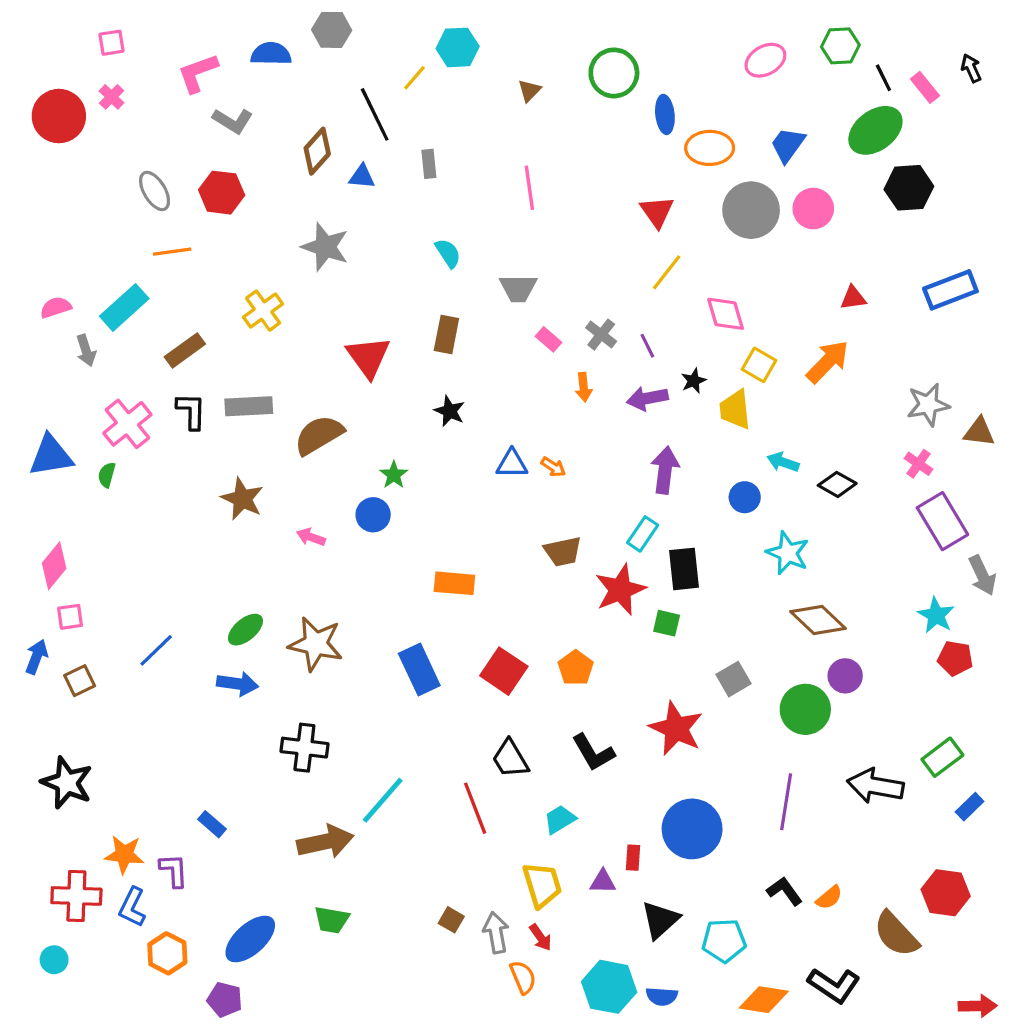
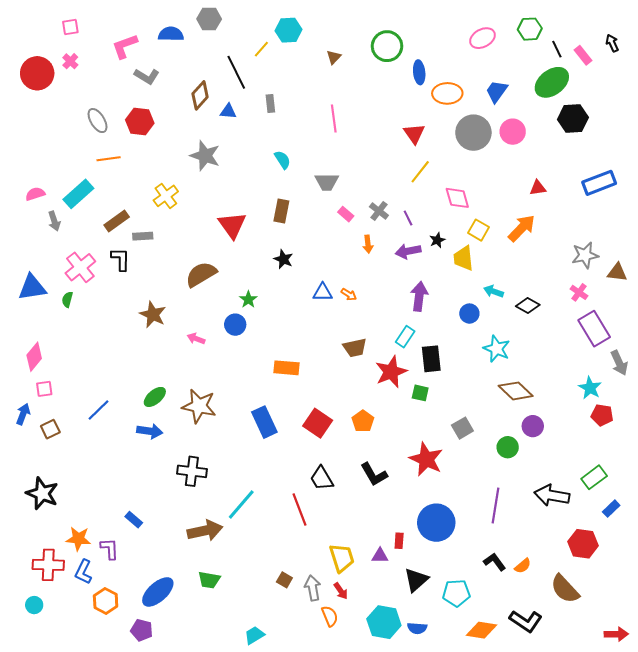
gray rectangle: (249, 406) -> (143, 236), moved, size x0.7
green circle: (805, 709) -> (508, 447), size x0.7
cyan trapezoid: (560, 819) -> (254, 635), moved
red hexagon: (946, 893) -> (583, 544), moved

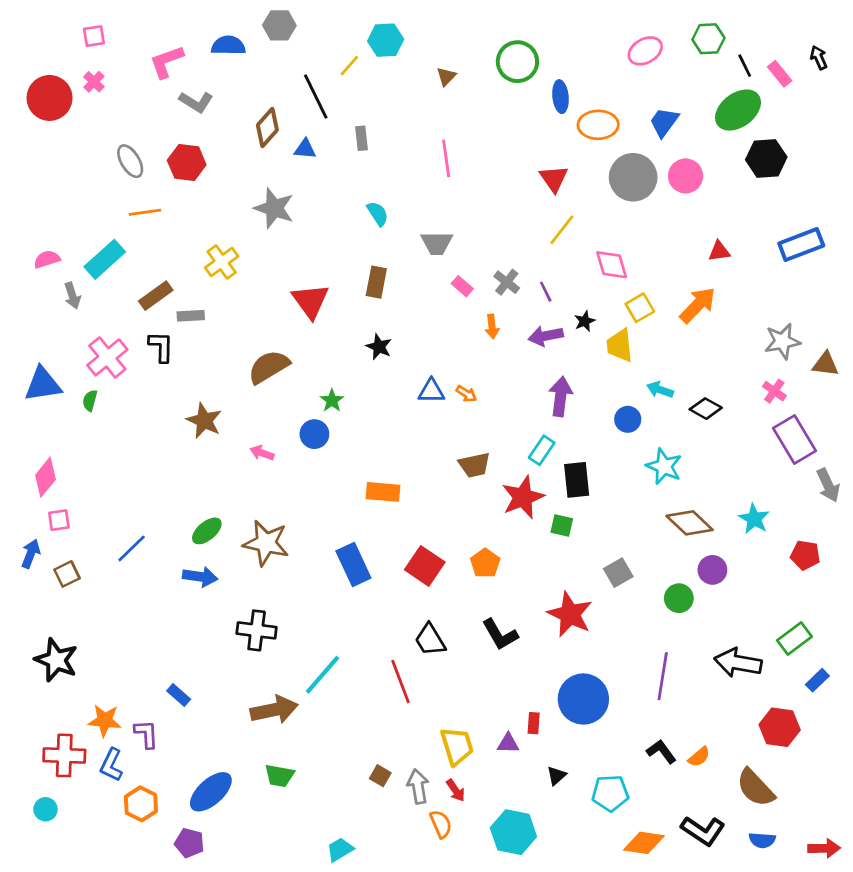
yellow square: (478, 230) -> (640, 308), turned 30
cyan star: (590, 388) -> (754, 519), moved
black triangle: (416, 580) -> (556, 776), size x0.6
blue semicircle: (417, 628) -> (762, 840), moved

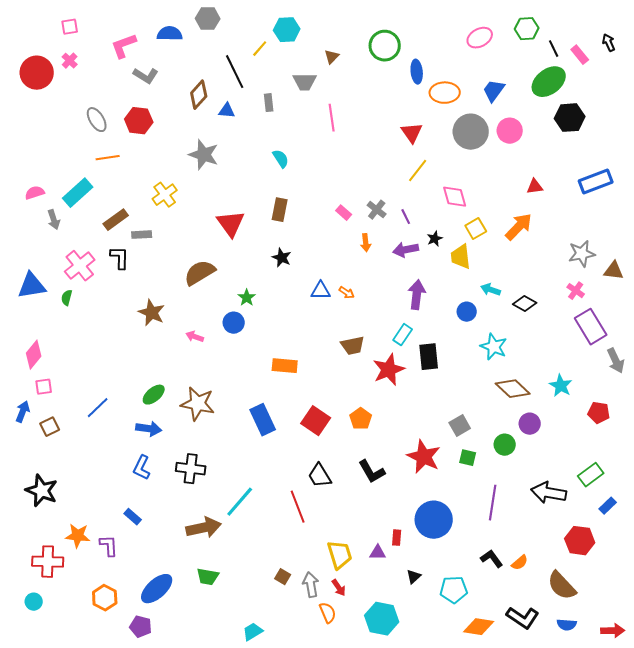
gray trapezoid: (437, 243) -> (305, 82), moved
green square: (562, 526) -> (468, 458), moved
blue L-shape: (111, 765) -> (142, 468), moved

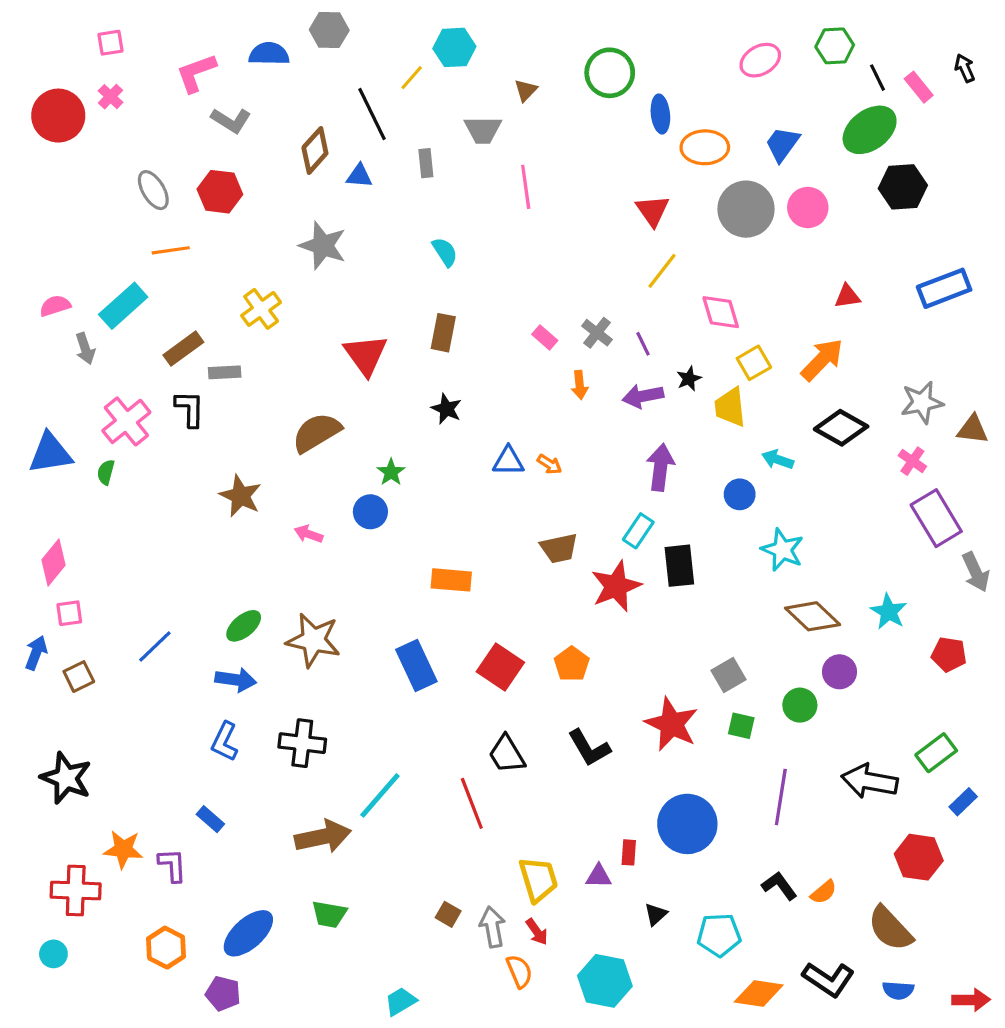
black diamond: (525, 304) -> (841, 428), moved, size x1.4

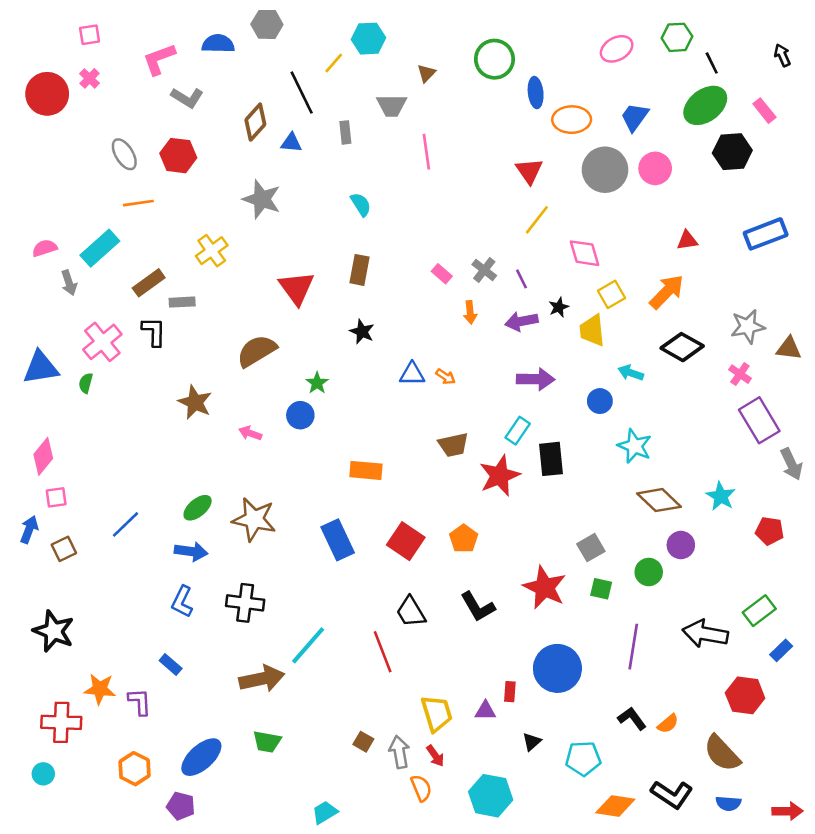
pink rectangle: (919, 87) -> (764, 111), moved
purple arrow: (660, 467) -> (536, 379), turned 84

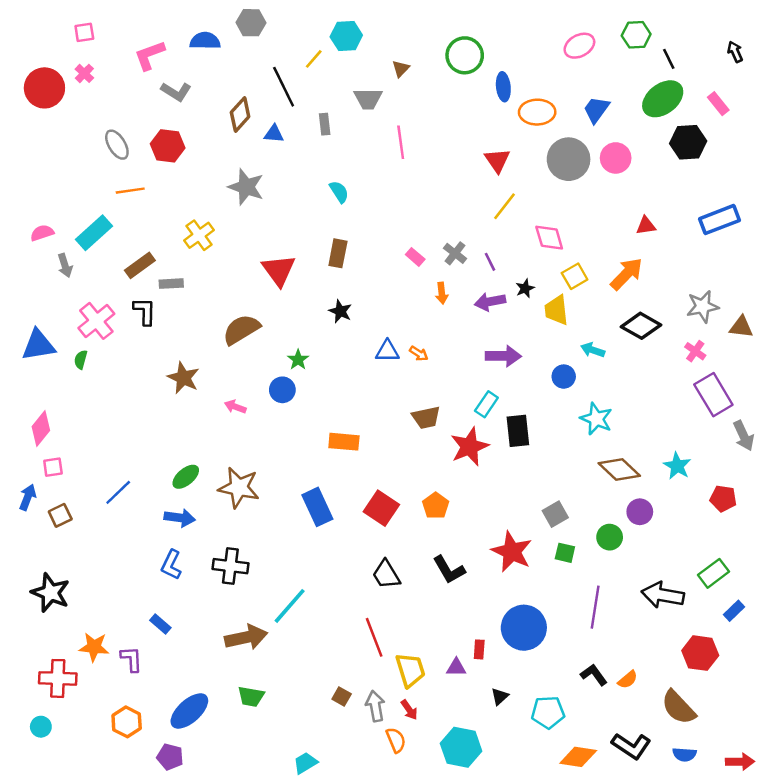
red line: (383, 652) -> (374, 637), moved

